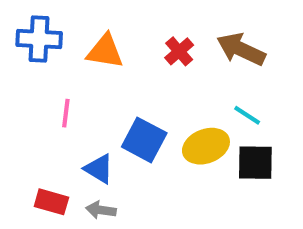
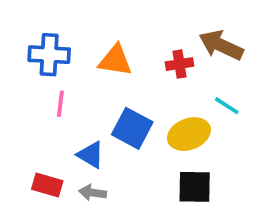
blue cross: (39, 39) -> (49, 55), moved
orange triangle: (105, 51) -> (115, 60), moved
red cross: (179, 51) -> (180, 64), moved, turned 32
black square: (255, 163) -> (195, 187), moved

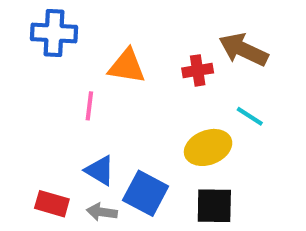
blue cross: (49, 55) -> (54, 33), moved
pink line: (60, 104) -> (89, 106), moved
blue square: (132, 128) -> (146, 193), moved

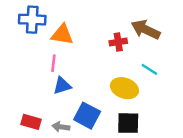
orange triangle: (127, 66) -> (62, 35), moved
yellow ellipse: (208, 147) -> (124, 88), turned 40
blue triangle: (100, 170) -> (62, 86), moved, turned -48

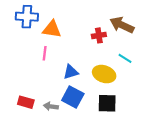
blue triangle: (62, 86) -> (71, 72), moved

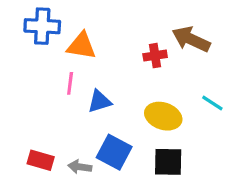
cyan line: (125, 58) -> (212, 103), moved
blue triangle: (71, 72) -> (99, 101), moved

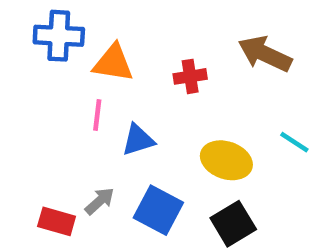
red cross: (155, 56) -> (190, 76), moved
black square: (168, 162) -> (233, 224), turned -32
gray arrow: (80, 167) -> (100, 201), moved, turned 130

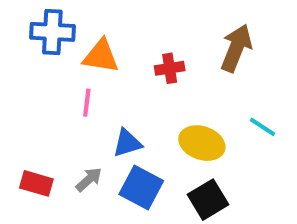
brown arrow: (265, 54) -> (236, 48), turned 87
blue triangle: (138, 140) -> (127, 143), moved
red rectangle: (57, 221) -> (36, 183), moved

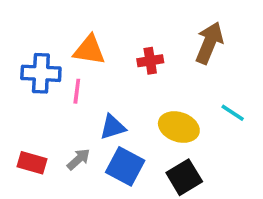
blue cross: (52, 32) -> (41, 73), moved

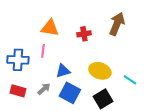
blue cross: (41, 73) -> (18, 60), moved
cyan line: (233, 113) -> (130, 80), moved

